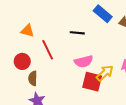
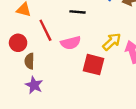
pink semicircle: (84, 61) -> (71, 43), moved
yellow arrow: (105, 73) -> (112, 42), moved

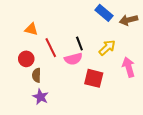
black line: (77, 12) -> (79, 44), moved, turned 64
yellow arrow: (112, 42) -> (107, 48), moved

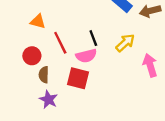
red square: (94, 78) -> (78, 78), moved

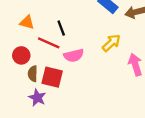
black line: (93, 38) -> (61, 28), moved
red line: (60, 43) -> (49, 43), turned -40
red square: (78, 78) -> (52, 77), moved

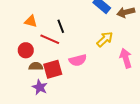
pink semicircle: (74, 55) -> (78, 60), moved
brown semicircle: (33, 74) -> (36, 66), turned 88
red square: (52, 77) -> (53, 69), turned -30

